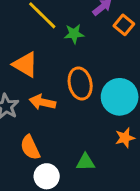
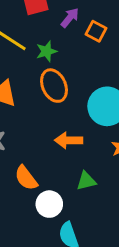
orange ellipse: (80, 83) -> (54, 86), moved
orange arrow: (42, 102) -> (69, 140), moved

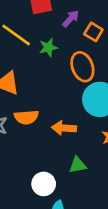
orange ellipse: (54, 86) -> (82, 67), moved
orange semicircle: (26, 178) -> (26, 117), moved, turned -60

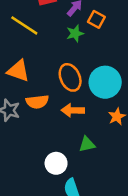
green star: (48, 48) -> (75, 33), moved
orange ellipse: (82, 67) -> (70, 77), moved

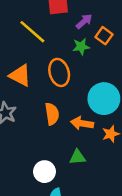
orange ellipse: (70, 77) -> (59, 72), moved
orange semicircle: (37, 102) -> (52, 114), moved, turned -100
orange arrow: (73, 110) -> (82, 123), moved

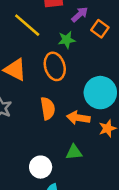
green star: (81, 47) -> (67, 40), moved

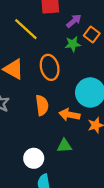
green star: (67, 40) -> (73, 44), moved

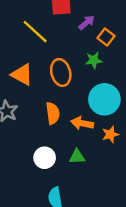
green star: (73, 44) -> (94, 60), moved
white circle: (34, 158) -> (45, 158), moved

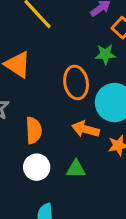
orange ellipse: (61, 72) -> (76, 83), moved
orange semicircle: (53, 113) -> (34, 130), moved

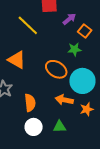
orange ellipse: (76, 83) -> (56, 69), turned -45

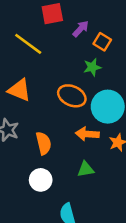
white circle: (34, 127) -> (41, 180), moved

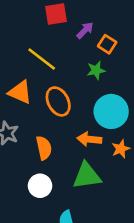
yellow line: (28, 44) -> (42, 59), moved
orange ellipse: (72, 96) -> (58, 101), moved, turned 36
green triangle: (86, 169) -> (87, 176), size x1.6

